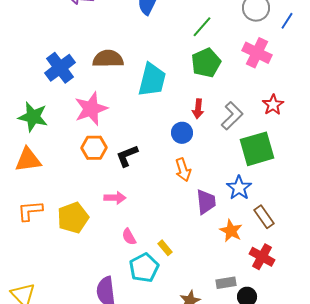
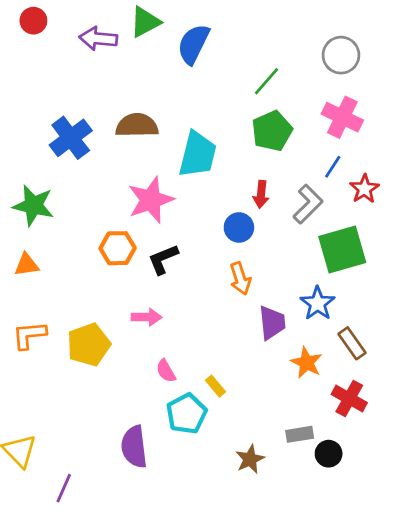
blue line: (287, 21) -> (333, 167), moved
pink star: (91, 109) -> (151, 200), moved
orange triangle: (28, 160) -> (27, 265), size x0.7

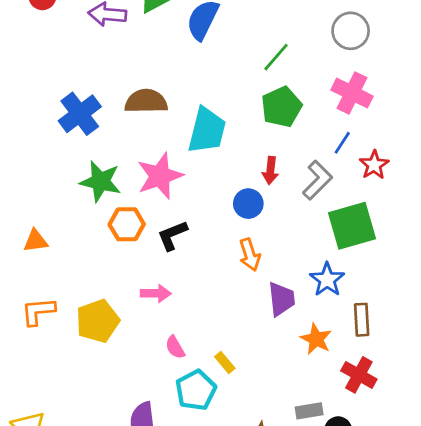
green star: (33, 205) -> (100, 181), moved
brown rectangle: (352, 343) -> (362, 320), turned 32

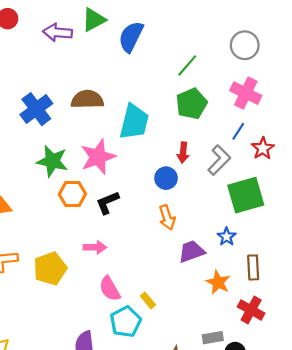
blue star: (327, 280) -> (227, 237), size x0.7
purple trapezoid: (281, 299) -> (192, 252), turned -104
pink semicircle: (175, 347) -> (110, 289), size x1.4

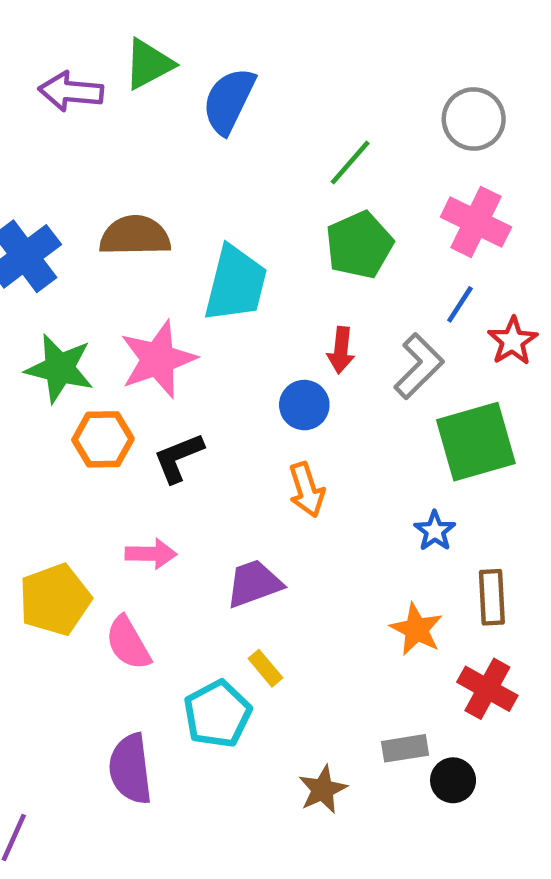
purple trapezoid: (192, 252) -> (254, 584), moved
pink semicircle: (110, 289) -> (128, 643), moved

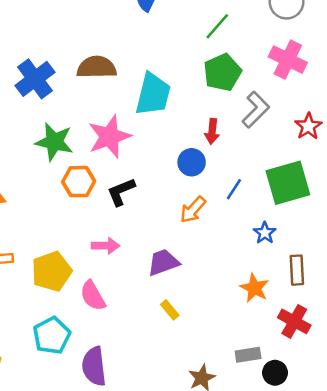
blue line: (460, 304) -> (234, 189), moved
gray L-shape: (419, 366) -> (256, 110), moved
orange arrow: (307, 490) -> (193, 210), turned 60
cyan pentagon: (217, 714) -> (52, 336), moved

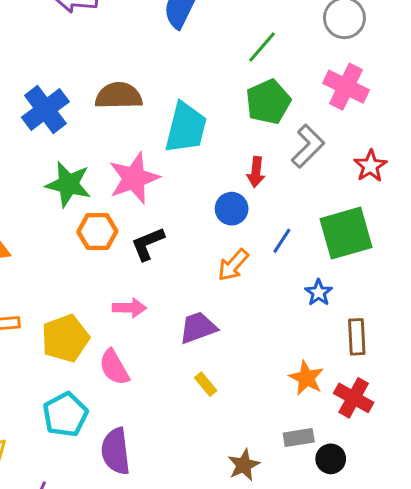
orange star: (254, 288) -> (306, 378), moved

